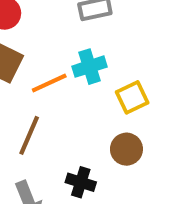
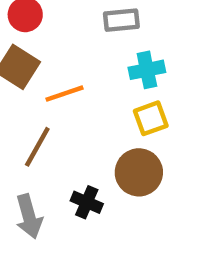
cyan cross: (90, 67) -> (147, 70), moved
brown circle: (126, 149) -> (139, 172), size x1.4

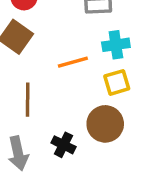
orange line: (65, 94) -> (73, 62), moved
brown line: (37, 147) -> (28, 100), turned -32

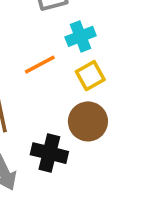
black cross: (63, 145) -> (49, 153), size x1.4

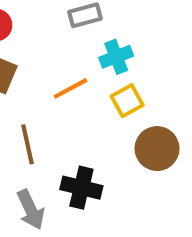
brown circle: (88, 121) -> (157, 149), moved

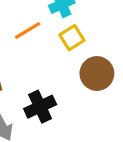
black cross: (81, 188) -> (40, 107), turned -36

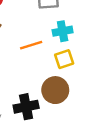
brown circle: (97, 74) -> (55, 90), moved

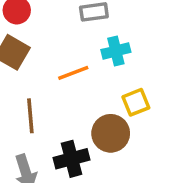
yellow square: (64, 59) -> (136, 102), moved

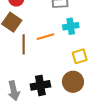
brown line: (30, 116) -> (24, 44), moved
brown circle: (111, 133) -> (73, 82), moved

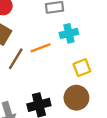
brown line: (24, 44) -> (16, 59), turned 36

